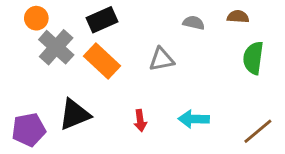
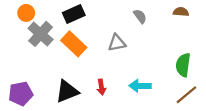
brown semicircle: (238, 17) -> (181, 12), moved
gray semicircle: (194, 23) -> (140, 16), turned 40
green semicircle: (253, 58) -> (183, 65), moved
black triangle: (75, 114) -> (67, 91), moved

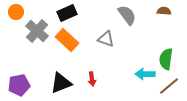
orange circle: (26, 13) -> (16, 12), moved
gray semicircle: (140, 16) -> (127, 15), size x1.5
gray triangle: (117, 43) -> (106, 39), turned 30
cyan arrow: (140, 86) -> (145, 74), moved

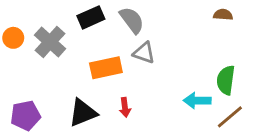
orange circle: (16, 12) -> (13, 38), moved
gray semicircle: (127, 15) -> (132, 20), moved
orange rectangle: (67, 40) -> (106, 68), moved, turned -55

